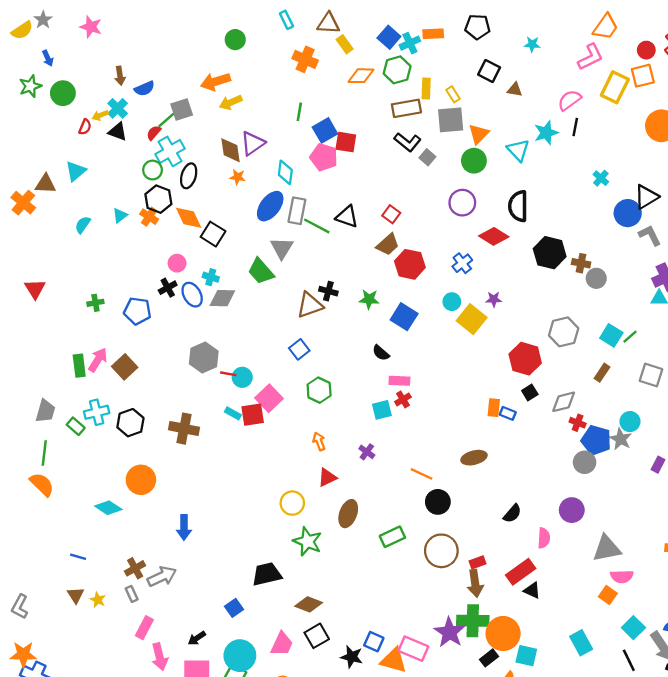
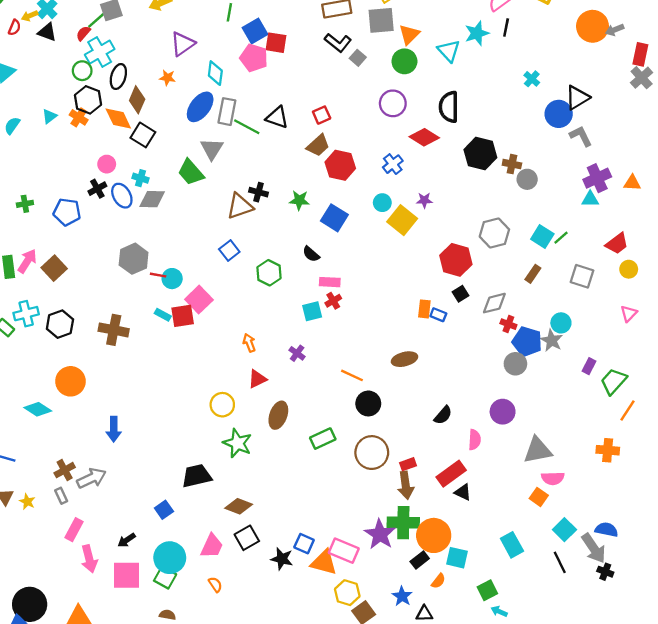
brown diamond: (231, 150) -> (137, 100), moved, turned 32
red square: (391, 214) -> (322, 115), turned 30
green hexagon: (319, 390) -> (269, 273), moved

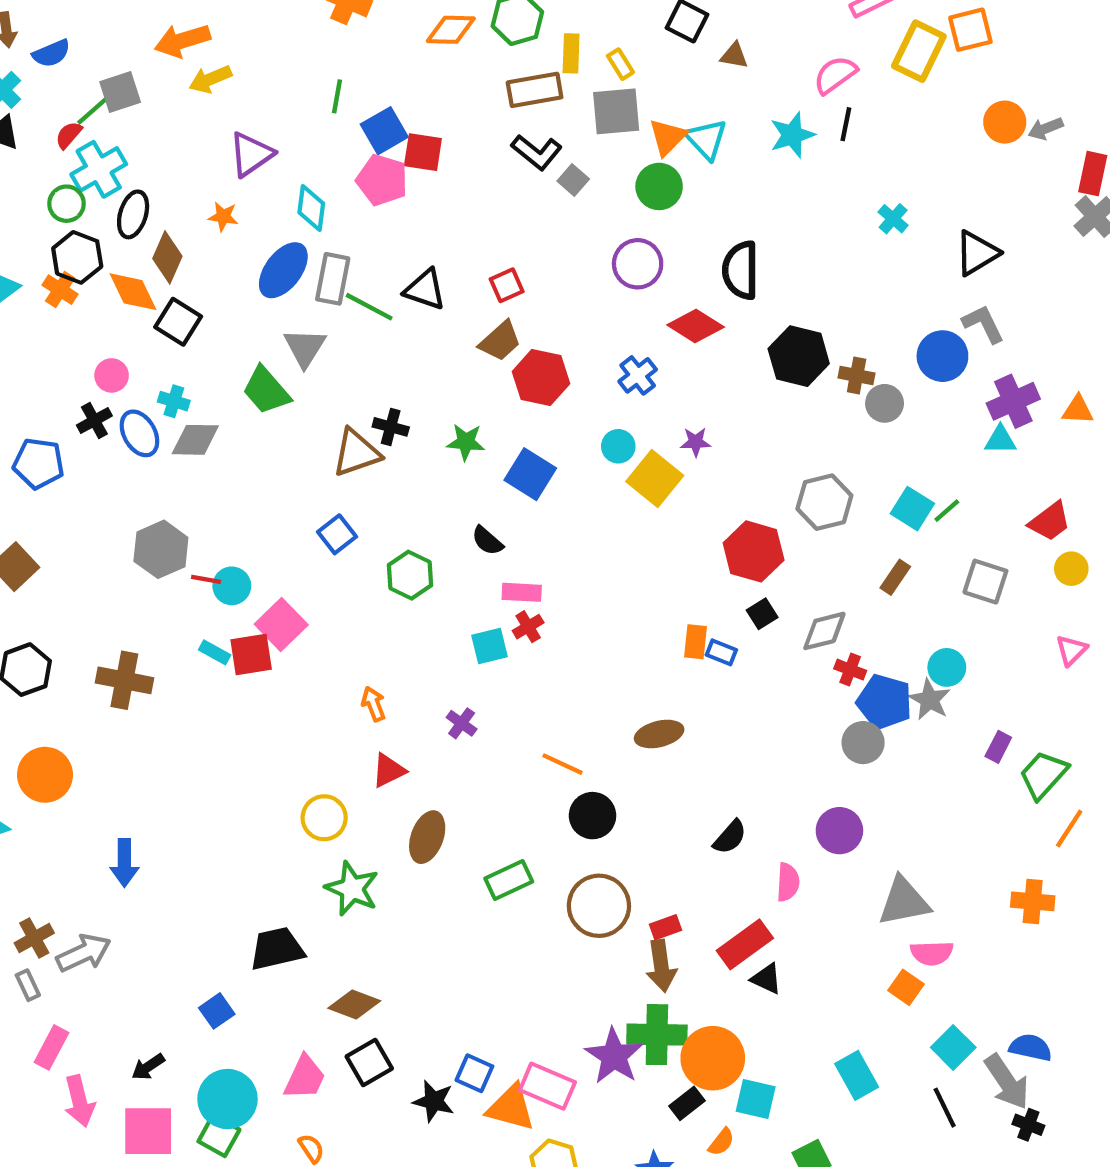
orange circle: (592, 26) -> (1005, 122), size x0.7
cyan triangle: (449, 51) -> (706, 139), moved
blue circle: (559, 114) -> (942, 356), moved

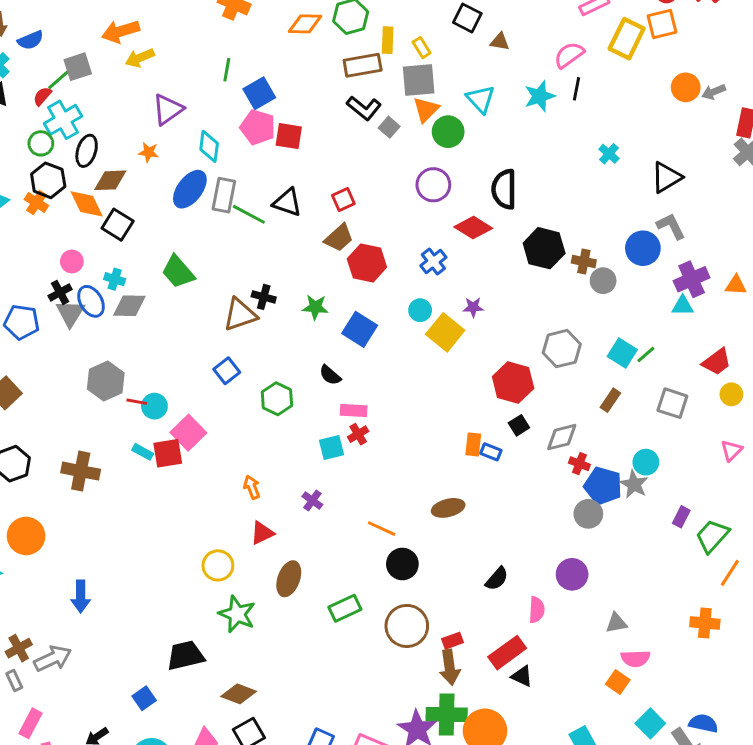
orange triangle: (668, 137) -> (426, 110), moved
red square: (423, 152) -> (289, 136), moved
brown diamond: (167, 257) -> (110, 180), turned 64
gray triangle: (305, 348) -> (70, 313), moved
gray triangle: (904, 901) -> (616, 623), size x0.6

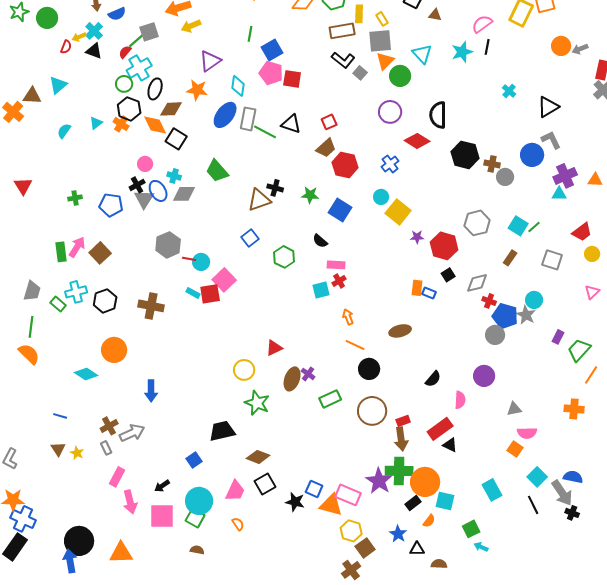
orange star: (149, 152) -> (197, 90), size x1.5
purple star: (473, 307) -> (417, 237), moved
orange arrow: (252, 487) -> (348, 317), moved
purple cross: (312, 501) -> (308, 374), moved

